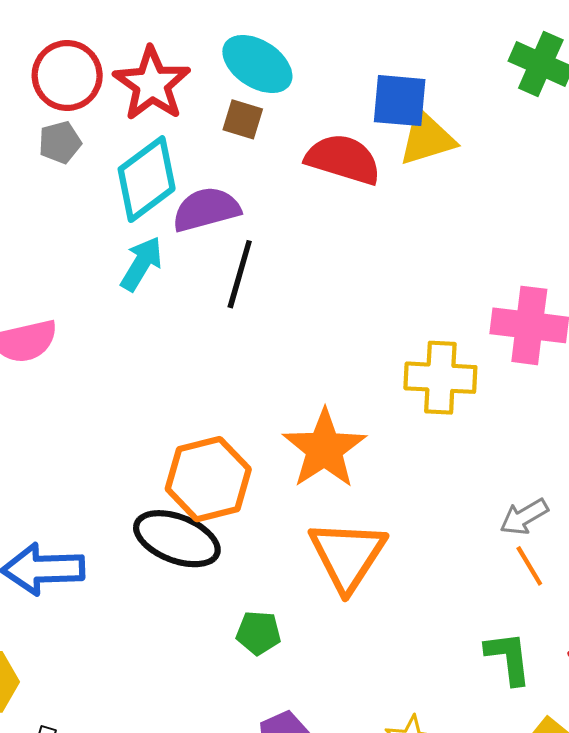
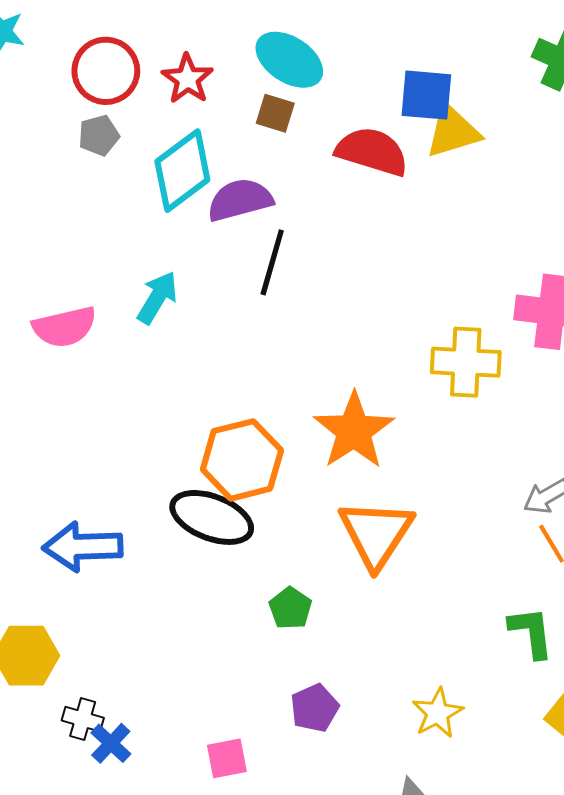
red star: (152, 84) -> (187, 79), size x0.7
cyan arrow: (141, 264) -> (157, 298), moved
green pentagon: (258, 633) -> (290, 608), turned 30

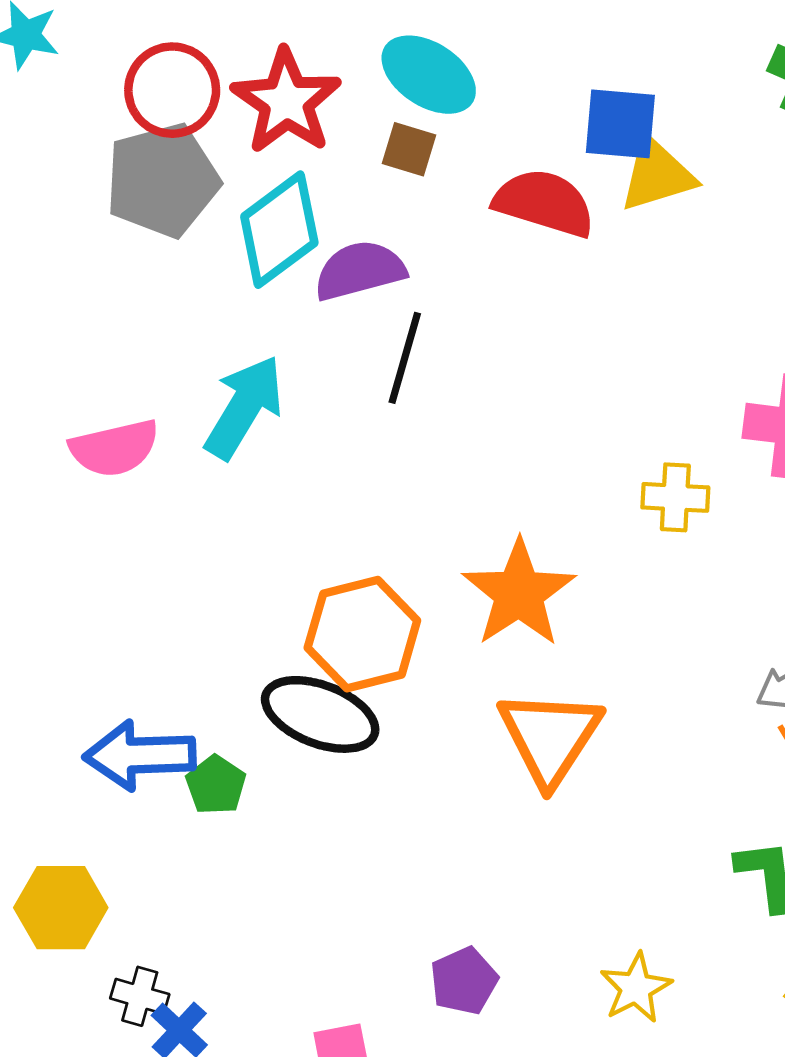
red star: (187, 79) -> (286, 101), size x1.5
gray pentagon: (99, 135) -> (162, 180), size x2.0
cyan arrow: (157, 298) -> (244, 407), size x1.4
yellow cross: (466, 362) -> (675, 497), size x0.7
green pentagon: (290, 608) -> (216, 785), moved

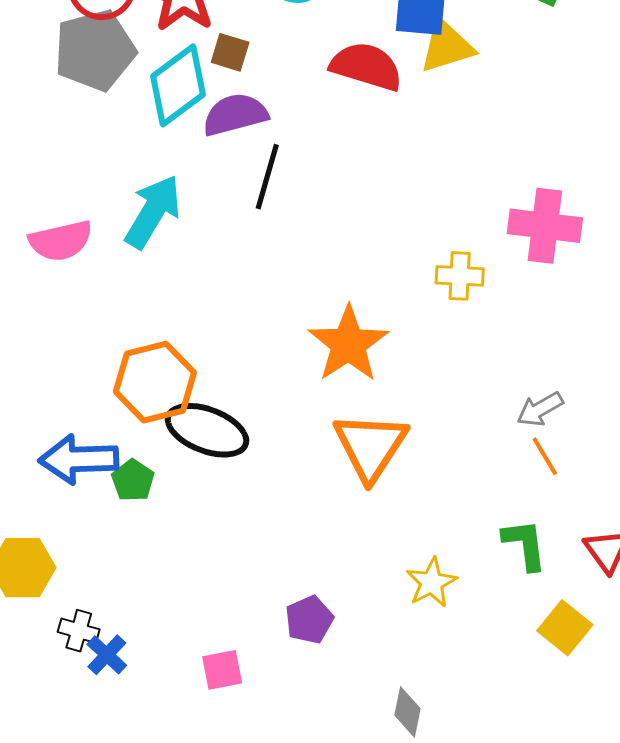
brown square: (409, 149) -> (230, 52), moved
orange hexagon: (362, 634) -> (155, 382), moved
yellow star: (636, 988) -> (432, 583), moved

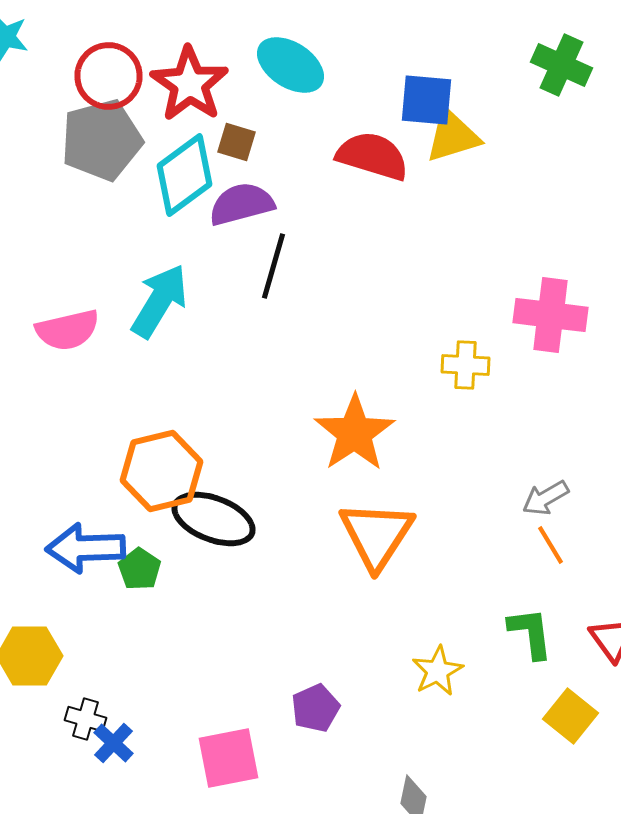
pink square: (222, 670) -> (228, 758), size x1.5

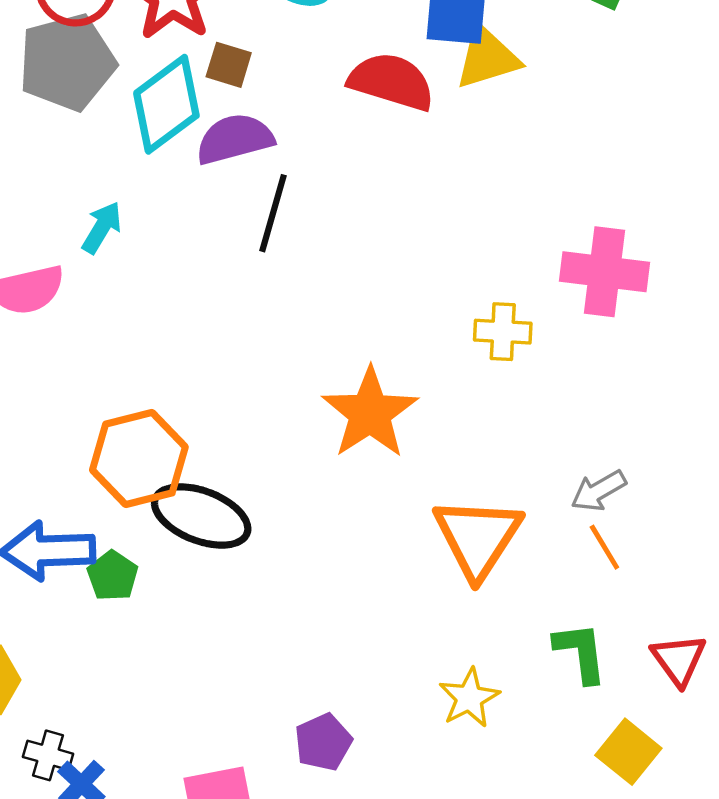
cyan arrow: (160, 301) -> (102, 228), moved, size x0.6
orange triangle: (376, 535) -> (478, 538), moved

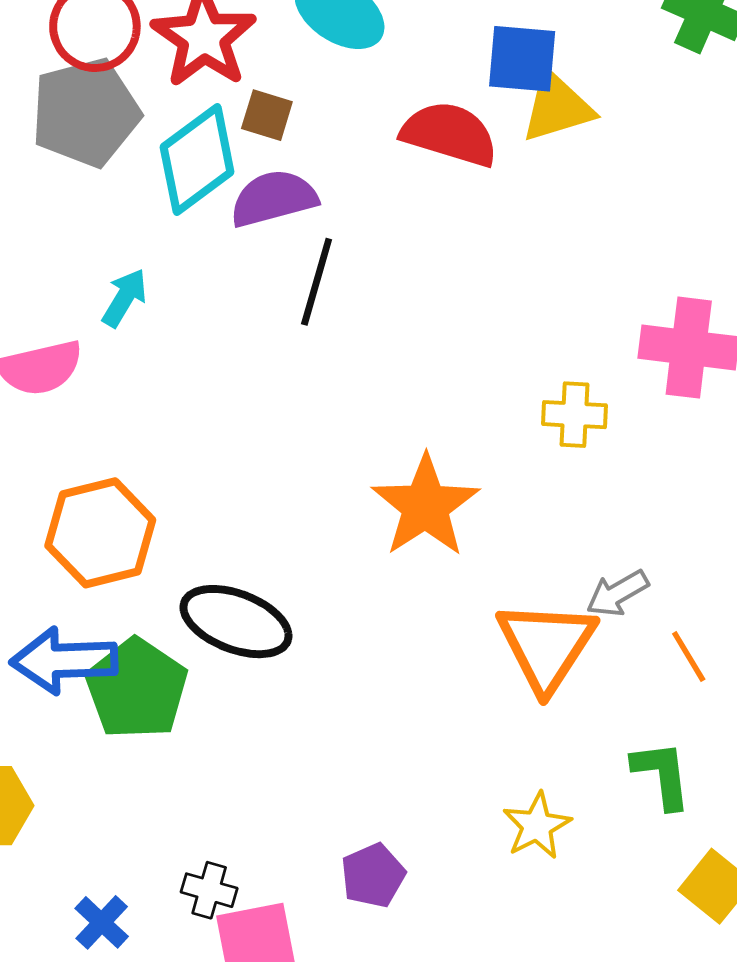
orange hexagon: (139, 459) -> (100, 533), moved
gray arrow: (598, 491) -> (617, 593), moved
green pentagon: (113, 576) -> (137, 689), size x1.8
black cross: (48, 755) -> (209, 890), moved

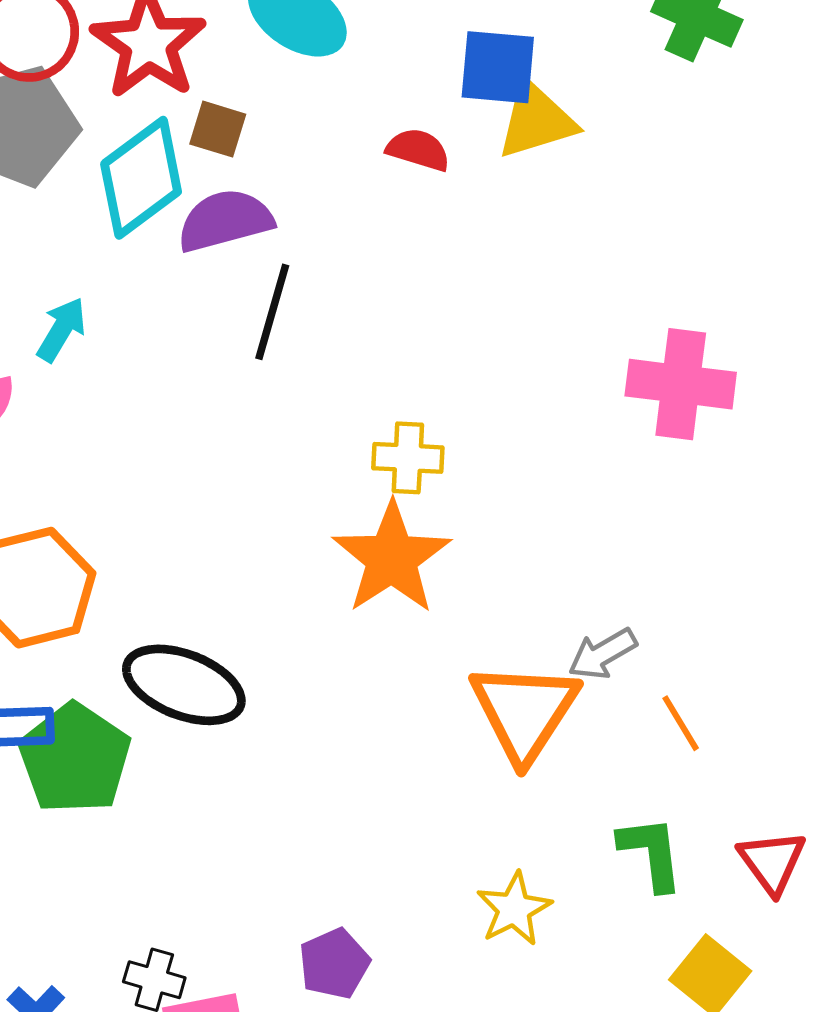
red semicircle: (450, 134) -> (418, 150), size x0.6
yellow cross: (575, 415) -> (408, 458), moved

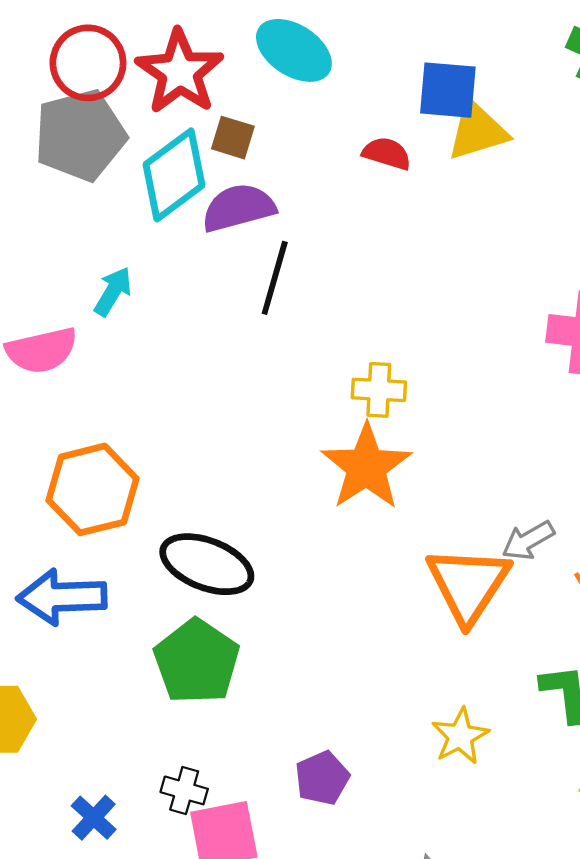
green pentagon: (75, 759) -> (197, 661), moved

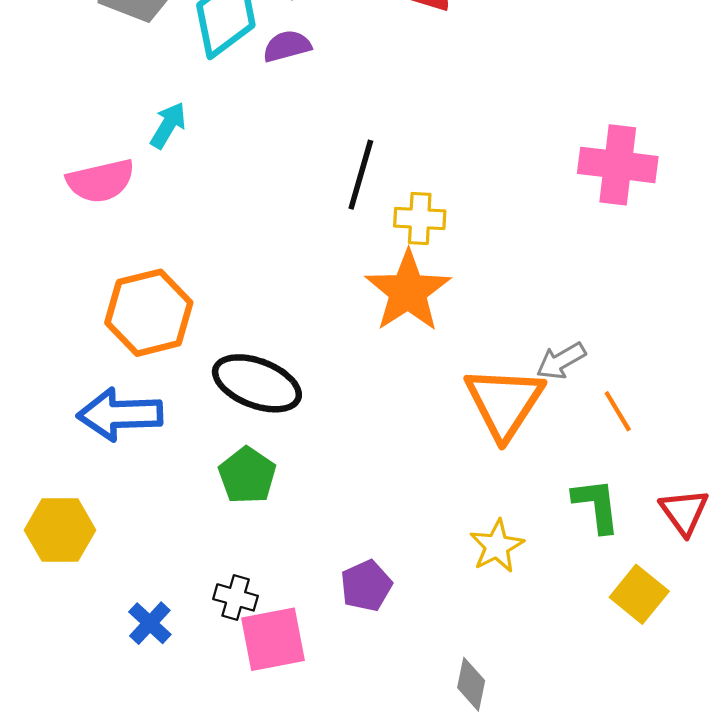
purple semicircle: (238, 208) -> (287, 46), size x0.7
black line: (275, 278) -> (361, 175), moved
green pentagon: (197, 661) -> (247, 475), size x0.7

